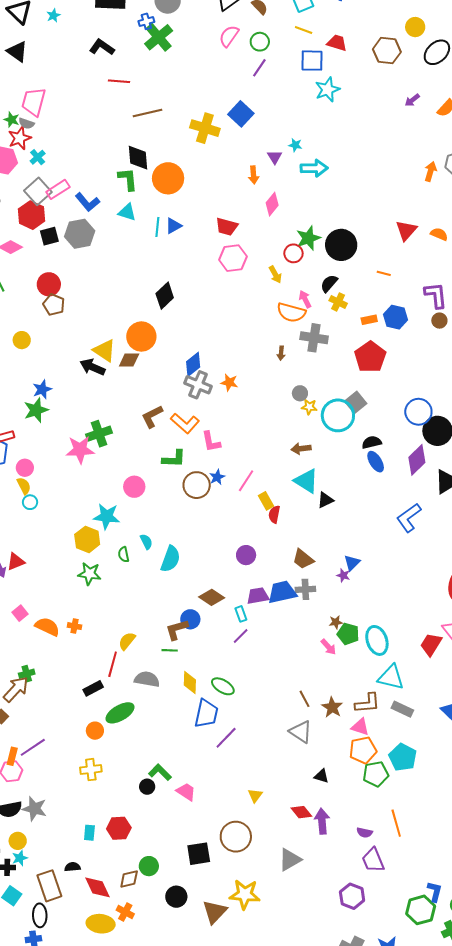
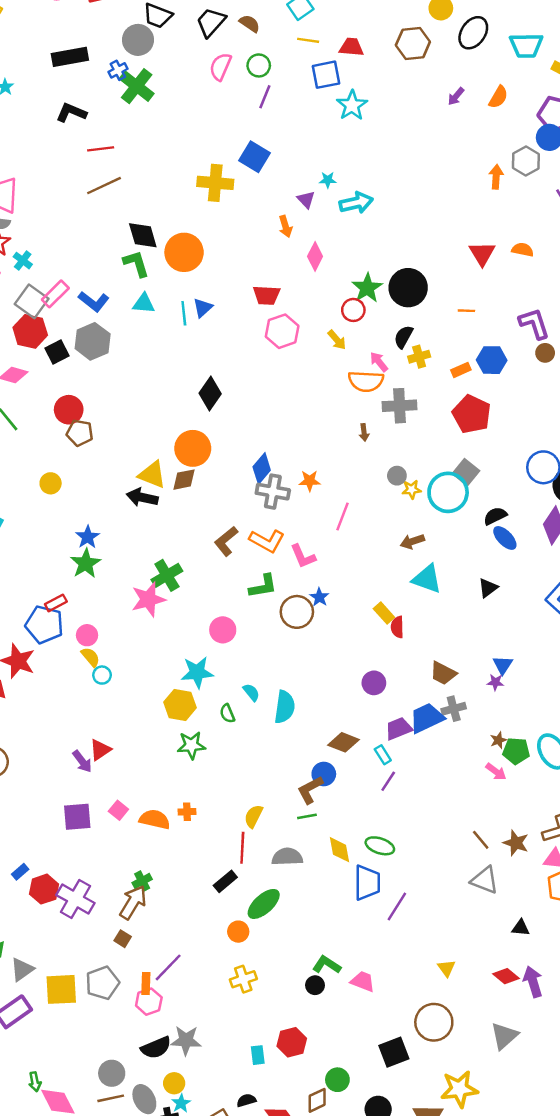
brown line: (147, 113) -> (104, 186), moved
yellow cross: (338, 302) -> (419, 357), turned -30
pink line: (246, 481) -> (343, 517), moved
black triangle: (325, 500) -> (488, 588), moved

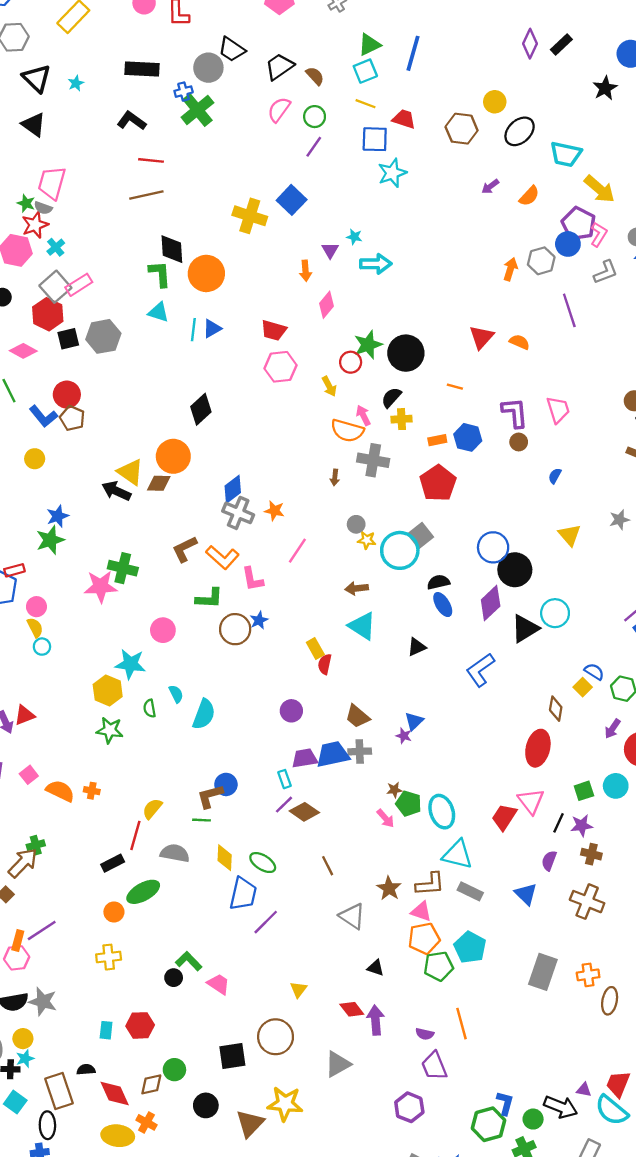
blue L-shape: (94, 301) -> (43, 416), moved
green cross: (167, 575) -> (123, 568), turned 32
brown diamond: (344, 742) -> (304, 812), moved
brown line: (481, 840) -> (328, 866), moved

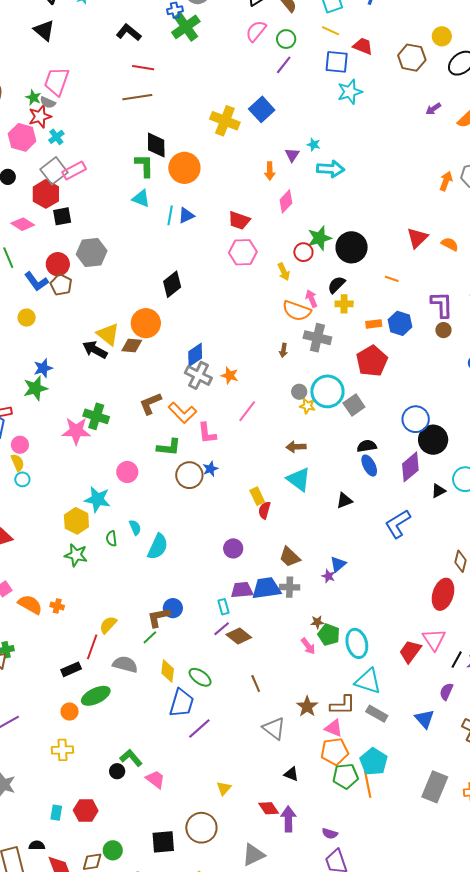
gray hexagon: (103, 336) -> (92, 252), moved
cyan circle: (400, 550) -> (327, 391), moved
black triangle: (525, 629) -> (438, 491), size x0.6
green line: (201, 820) -> (150, 637), turned -49
orange line: (461, 1024) -> (368, 784), moved

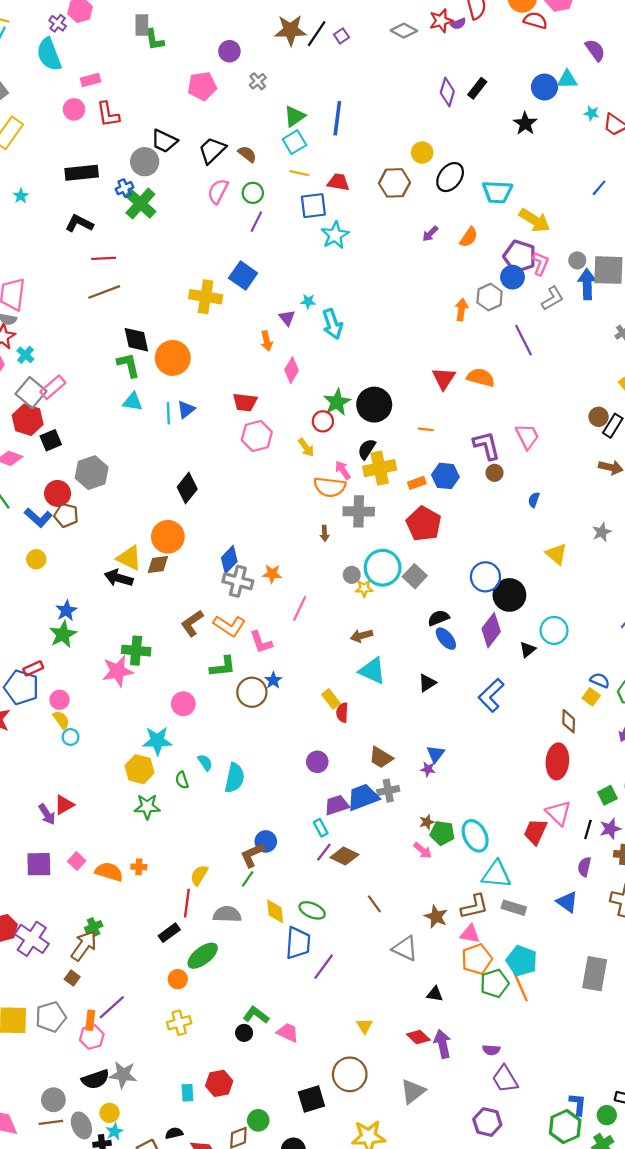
cyan arrow: (331, 169) -> (332, 324), turned 80
orange semicircle: (450, 244) -> (481, 378), size x1.4
yellow cross: (344, 304) -> (380, 468), size x1.6

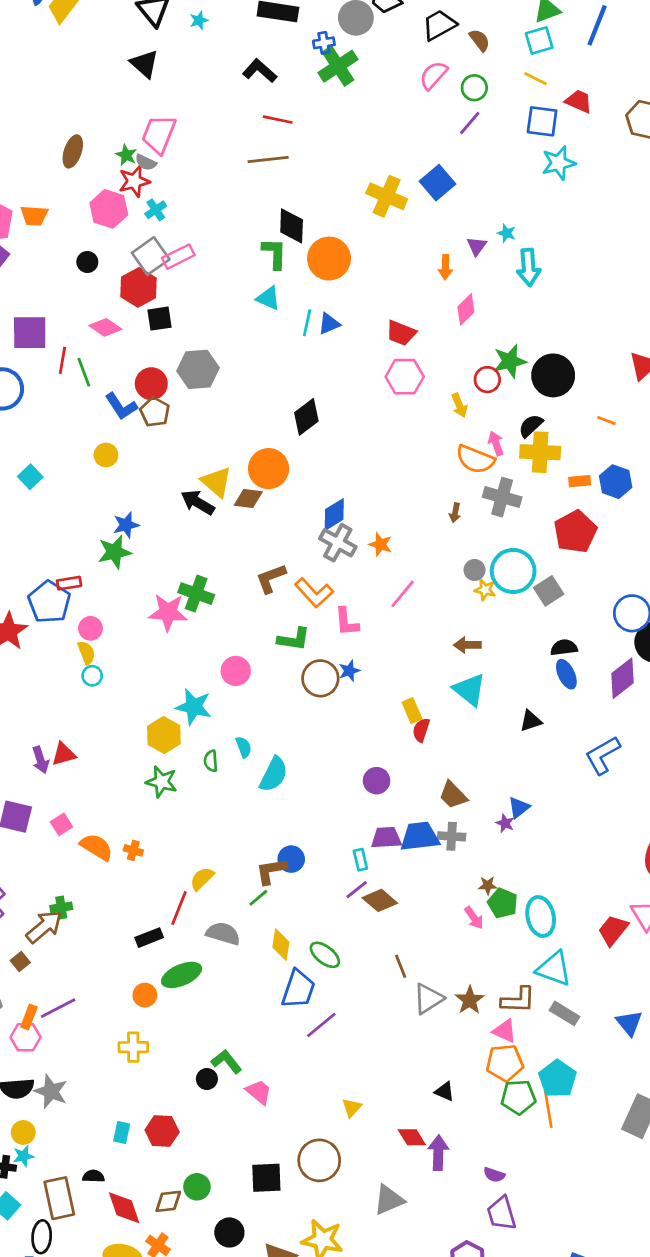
gray triangle: (405, 948) -> (428, 999), moved, turned 48

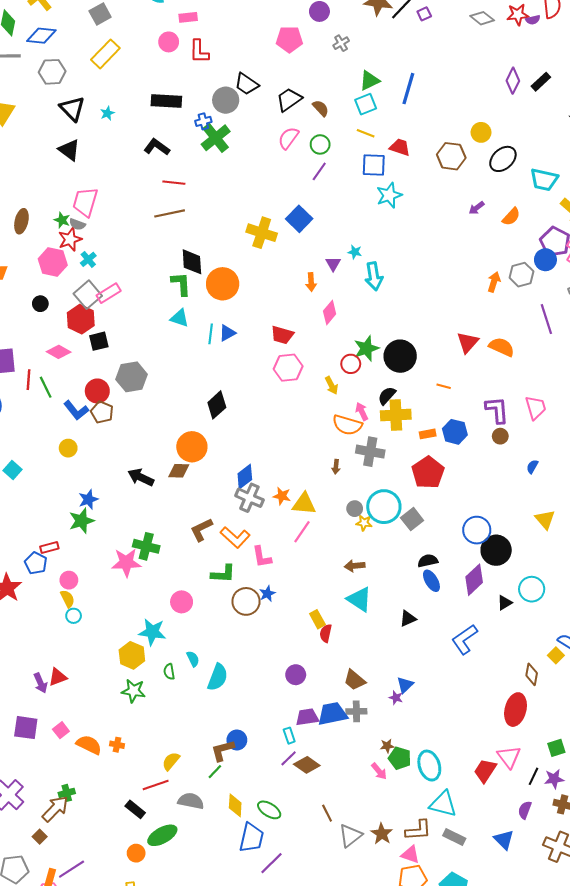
yellow triangle: (216, 482) -> (304, 504), moved, turned -30
blue pentagon: (49, 602) -> (36, 563), size x0.7
red line: (179, 908) -> (156, 785), turned 55
black rectangle: (149, 938) -> (135, 809), turned 66

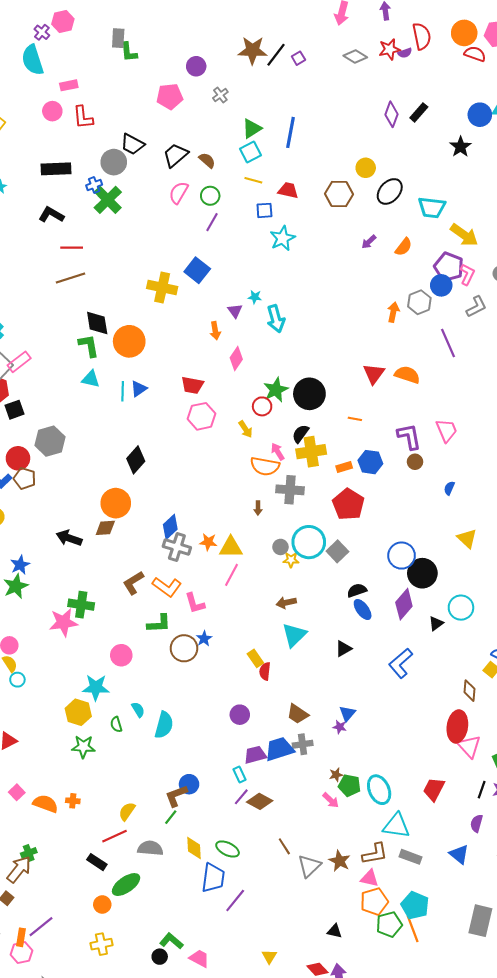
blue square: (374, 165) -> (264, 210), size x0.7
cyan triangle: (359, 599) -> (294, 635), turned 48
pink triangle: (509, 757) -> (469, 746), moved

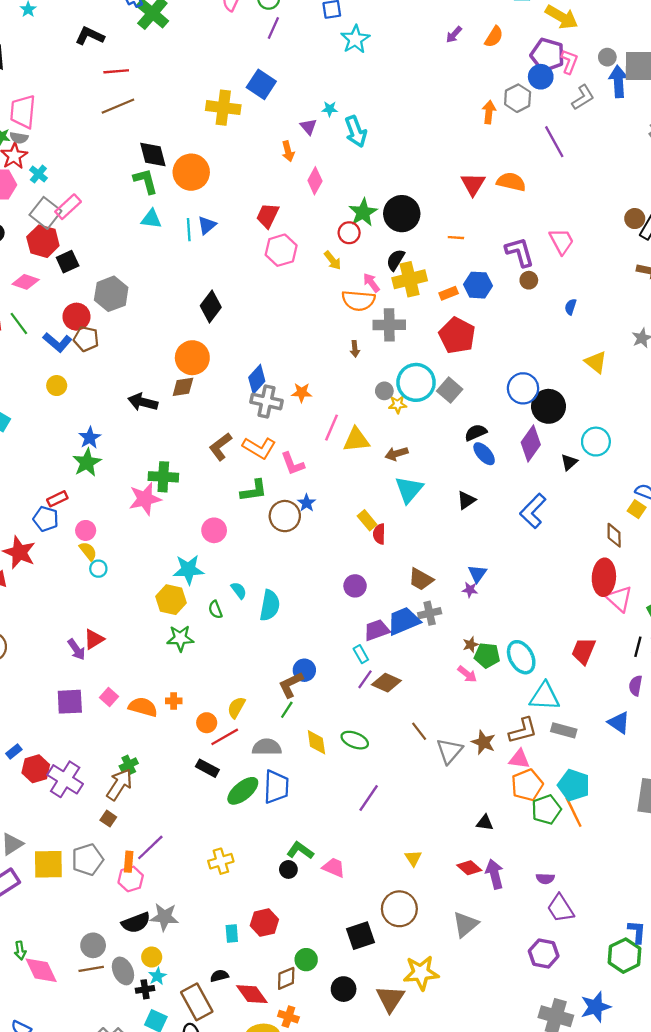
red trapezoid: (192, 385) -> (268, 216), turned 110
yellow triangle: (231, 547) -> (356, 440), moved
blue trapezoid: (213, 878) -> (276, 787), moved
orange circle: (102, 905) -> (207, 723), moved

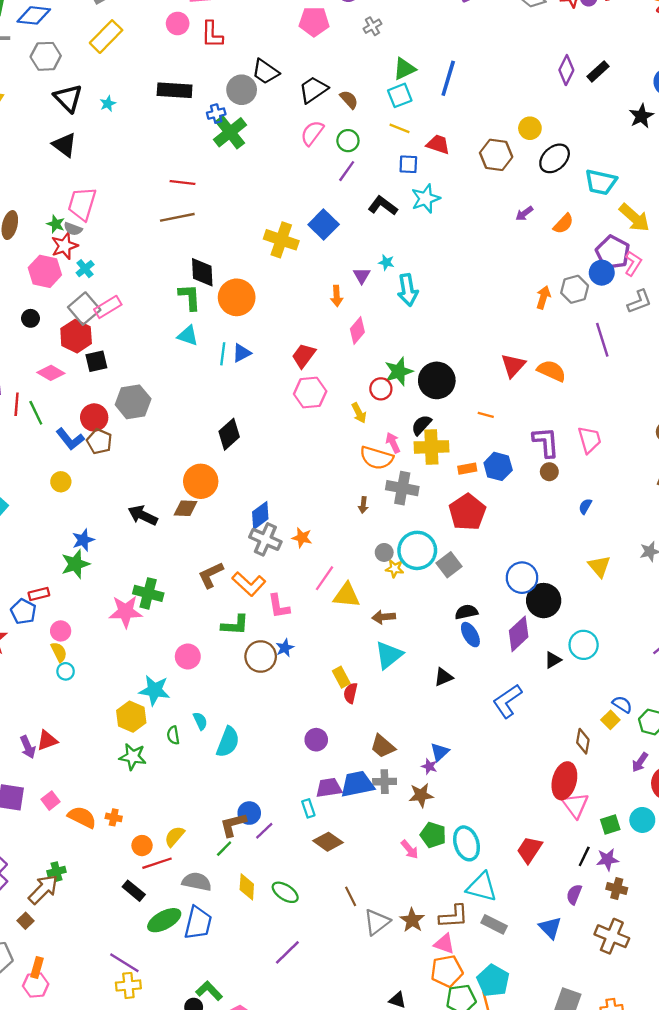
black L-shape: (90, 36) -> (383, 206), moved
brown star: (471, 645) -> (421, 795), moved, size x1.5
purple line: (365, 679) -> (264, 831), moved
purple line: (150, 847) -> (124, 963), moved, turned 64

